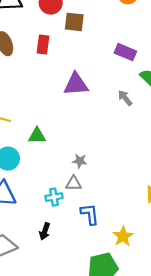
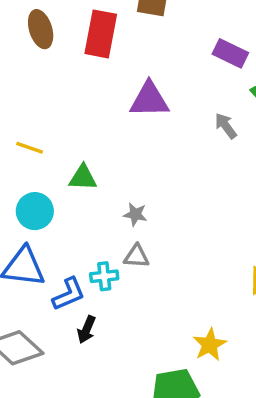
red rectangle: (43, 45) -> (101, 34), size x1.5
gray star: (80, 161) -> (135, 214), moved
blue L-shape: (90, 214) -> (69, 294), moved, turned 70

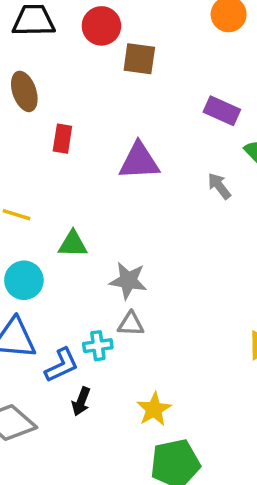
red rectangle: (101, 34) -> (62, 139), moved, size x0.6
gray star: (135, 214) -> (128, 281), size x1.5
yellow star: (210, 345) -> (154, 409), moved

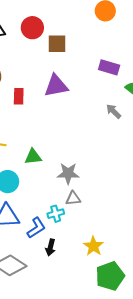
purple triangle: (139, 161) -> (56, 86), moved

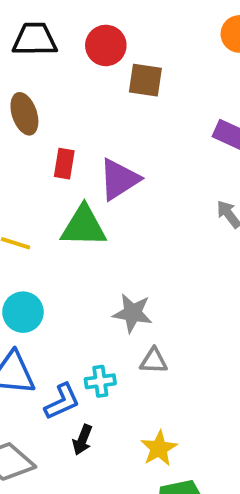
purple triangle: (56, 86) -> (119, 179), moved, turned -30
green triangle: (33, 157) -> (84, 226), moved, size x1.5
gray triangle: (73, 198) -> (154, 361), moved

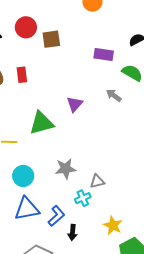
red rectangle: (64, 164) -> (22, 75), moved
purple triangle: (119, 179) -> (75, 104), moved, size x0.7
gray star: (133, 313) -> (66, 169), moved
cyan cross: (100, 381) -> (83, 198), moved

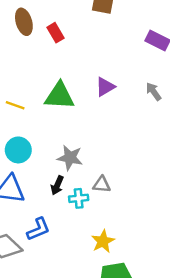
red rectangle: (22, 75) -> (55, 33), turned -42
blue L-shape: (56, 216) -> (38, 229), moved
black arrow: (72, 232) -> (57, 185), moved

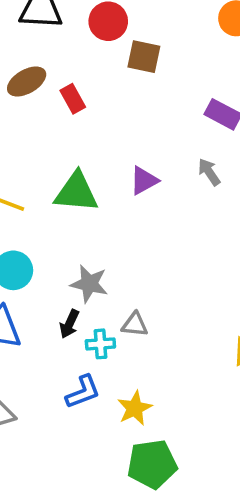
brown ellipse: (24, 22) -> (27, 81), turned 75
gray arrow: (154, 92) -> (209, 172), moved
blue L-shape: (38, 229) -> (83, 392), moved

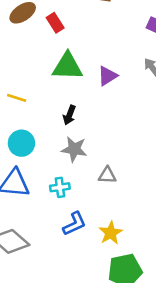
green triangle: (76, 192) -> (68, 66), moved
black arrow: (69, 324) -> (69, 115), moved
cyan cross: (100, 344) -> (60, 187), moved

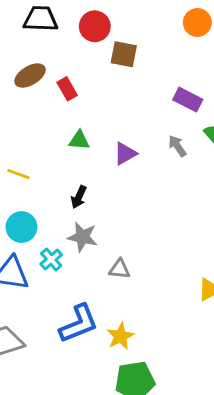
green triangle: (68, 66) -> (79, 140), size x0.6
cyan cross: (60, 187) -> (51, 260), moved, turned -36
blue L-shape: (74, 224) -> (79, 324), size x1.4

